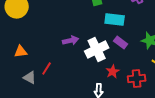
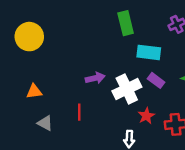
red line: (47, 69) -> (79, 112), moved, turned -32

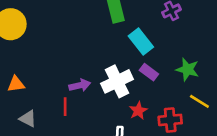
cyan rectangle: (149, 52) -> (141, 41), turned 45
purple arrow: (95, 78) -> (80, 85), moved

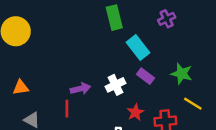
white cross: (117, 81) -> (115, 85), size x0.7

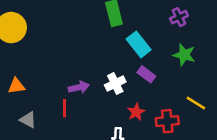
purple cross: (167, 19) -> (179, 17), moved
green star: (182, 74) -> (184, 55), moved

